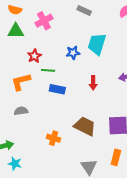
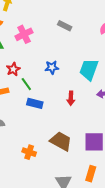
cyan trapezoid: (97, 44) -> (89, 69), moved
green line: (48, 70) -> (26, 84), turned 48

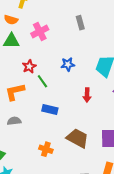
gray rectangle: (65, 26) -> (80, 23), turned 48
blue rectangle: (35, 103) -> (50, 109), moved

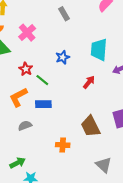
red arrow: (87, 95) -> (89, 82), turned -128
blue rectangle: (50, 109) -> (43, 104), moved
brown trapezoid: (77, 138) -> (91, 126), turned -130

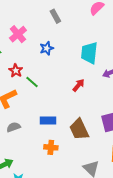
blue star: (63, 57) -> (47, 48), moved
blue rectangle: (43, 104) -> (48, 121), moved

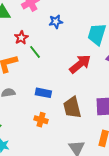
red arrow: (79, 85) -> (80, 64), size x1.6

